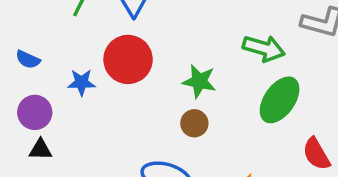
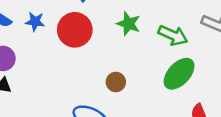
green star: (199, 81) -> (129, 24), moved
blue star: (82, 82) -> (35, 22), moved

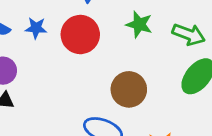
brown circle: (116, 82) -> (129, 89), size x1.6

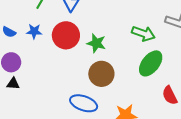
green star: (139, 24) -> (96, 43), moved

